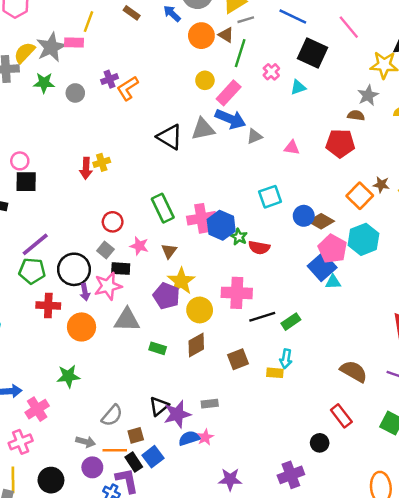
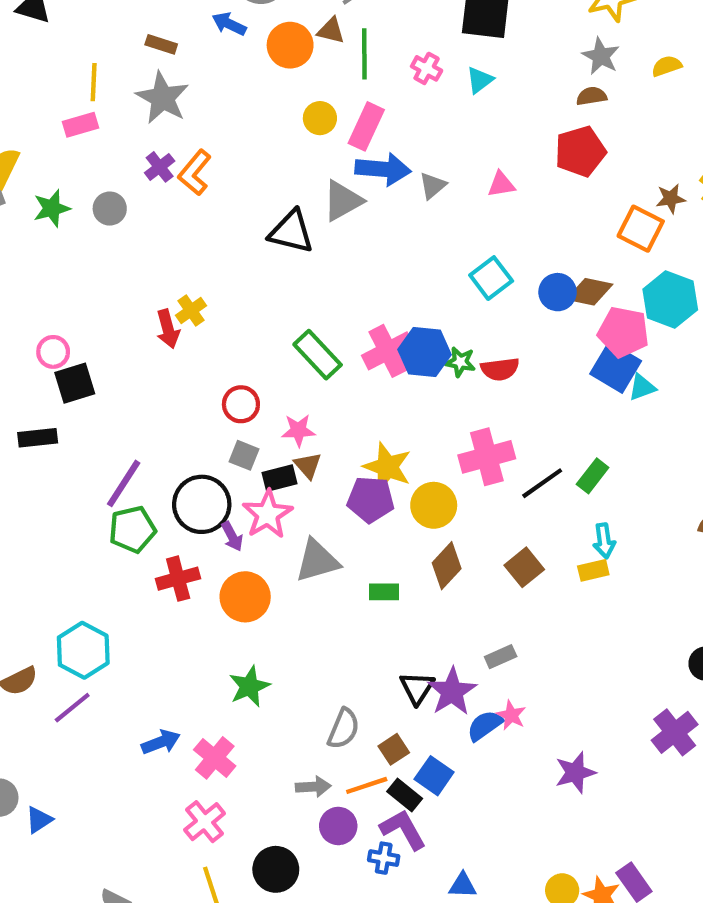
gray star: (51, 47) -> (162, 98), moved
brown triangle: (169, 251) -> (308, 465), moved

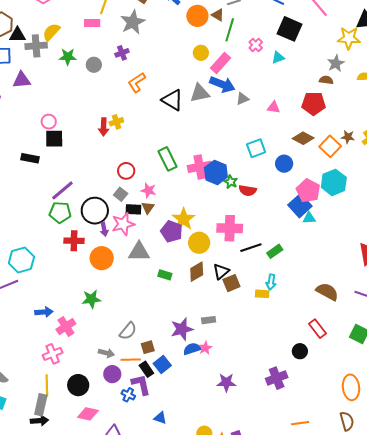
orange L-shape: (195, 173) -> (137, 82), moved
brown diamond: (590, 292) -> (303, 138), moved
black triangle: (417, 688) -> (221, 271), moved

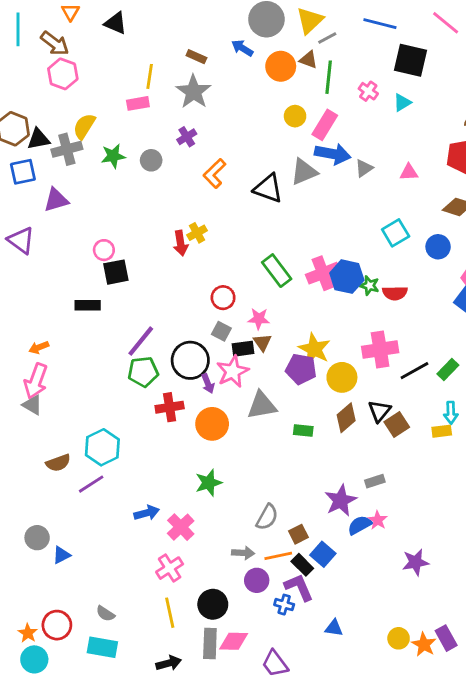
gray rectangle: (41, 405) -> (210, 644), moved

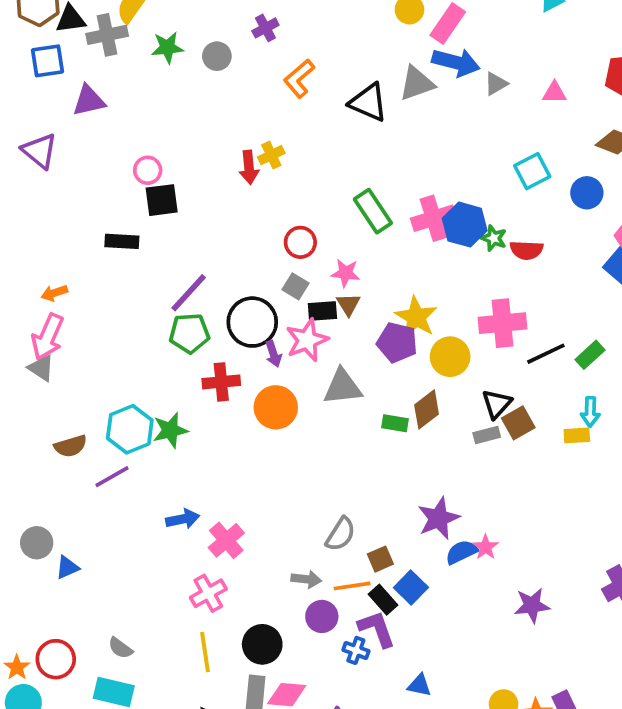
brown diamond: (346, 418) -> (427, 409), moved
gray rectangle: (375, 481) -> (487, 435), moved
green star: (209, 483) -> (170, 430), moved

